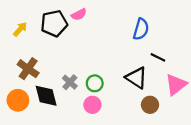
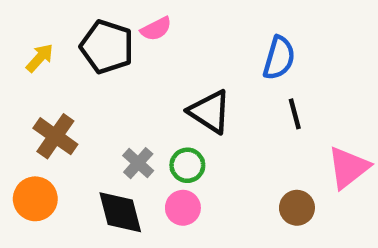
black pentagon: (54, 23) -> (107, 47), turned 30
black line: (158, 57) -> (295, 114), moved, turned 49
black triangle: (136, 78) -> (210, 112), moved
black diamond: (46, 96) -> (120, 212), moved

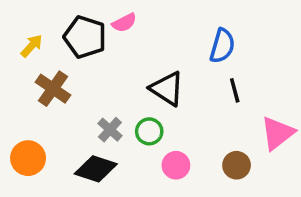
brown cross: (55, 136) -> (53, 89), moved
pink circle: (183, 208) -> (176, 165), moved
black diamond: (120, 212) -> (96, 169), turned -57

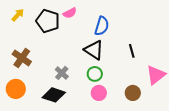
yellow arrow: (32, 46) -> (18, 15), moved
blue semicircle: (222, 46) -> (102, 26), moved
brown cross: (53, 89) -> (22, 58), moved
green circle: (149, 131) -> (95, 74), moved

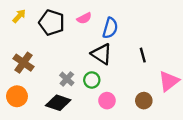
pink semicircle: (70, 13) -> (84, 18), moved
green circle: (95, 74) -> (92, 80), moved

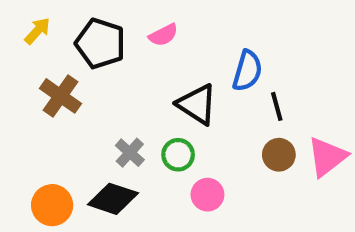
blue semicircle: (110, 28) -> (247, 71), moved
brown cross: (23, 63) -> (60, 96), moved
orange circle: (17, 96) -> (52, 205), moved
brown circle: (144, 101) -> (279, 155), moved

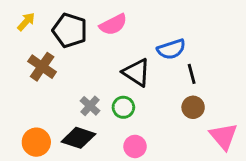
pink semicircle: (163, 35) -> (113, 25), size x1.4
blue semicircle: (247, 71) -> (171, 49), turned 56
pink triangle: (327, 157) -> (224, 136), moved, turned -32
pink circle: (207, 195) -> (135, 146), moved

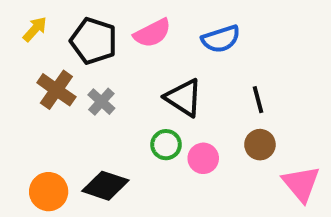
blue semicircle: (171, 49) -> (221, 39), moved
gray cross: (90, 106) -> (101, 102), moved
pink circle: (135, 146) -> (203, 158), moved

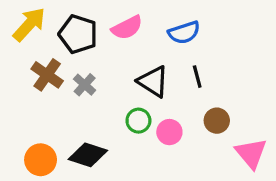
yellow arrow: (35, 29) -> (29, 24), size x1.6
black line: (258, 100) -> (197, 77), moved

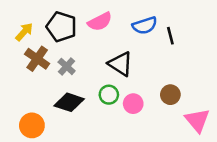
yellow arrow: (29, 24) -> (24, 32), moved, size x0.7
black line: (197, 77) -> (170, 36), moved
black diamond: (88, 155) -> (69, 102), moved

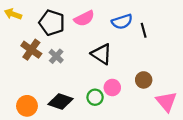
yellow arrow: (24, 32) -> (13, 14), moved, turned -112
green circle: (109, 95) -> (95, 97), moved
black diamond: (69, 102) -> (60, 102), moved

